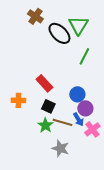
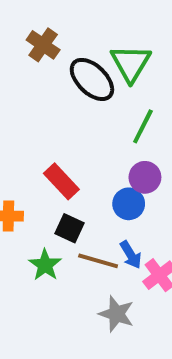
purple circle: (85, 108) -> (145, 177), moved
green star: (45, 125) -> (45, 265), moved
gray star: (60, 148) -> (116, 314), moved

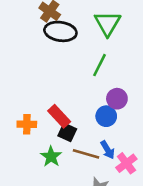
black ellipse: (92, 79) -> (60, 31), moved, turned -36
green line: (143, 126) -> (99, 65), moved
red rectangle: (61, 181) -> (59, 116), moved

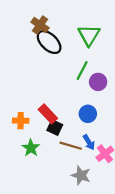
black ellipse: (60, 31) -> (49, 42), turned 35
purple circle: (117, 99) -> (98, 82), moved
green star: (51, 157) -> (31, 148), moved

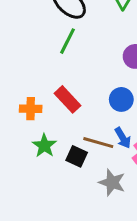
green line: (82, 71) -> (67, 41), moved
black square: (55, 127) -> (77, 156), moved

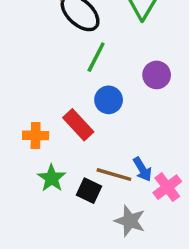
green line: (67, 41) -> (96, 57), moved
blue circle: (121, 99) -> (109, 100), moved

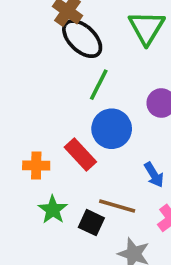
blue circle: (109, 100) -> (112, 129), size x1.4
blue arrow: (142, 169) -> (154, 175), moved

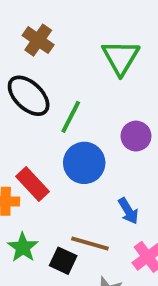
black ellipse: (82, 39) -> (29, 96), moved
red rectangle: (80, 154) -> (32, 184), moved

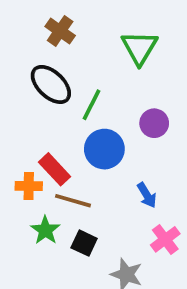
brown line: (90, 243) -> (73, 201), moved

